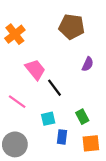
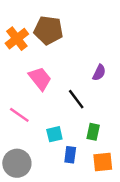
brown pentagon: (72, 27) -> (48, 30), moved
black line: (54, 88) -> (76, 99), moved
green rectangle: (82, 117) -> (93, 132), turned 40

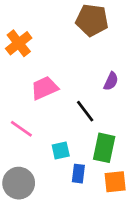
brown pentagon: (48, 30) -> (92, 20), moved
pink trapezoid: (40, 79) -> (44, 88), turned -75
green rectangle: (93, 132) -> (104, 148), size x1.5

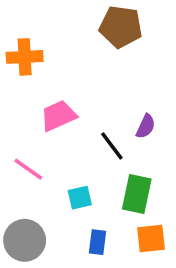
orange cross: (19, 43) -> (25, 57), turned 35
purple semicircle: (111, 81) -> (146, 126), moved
blue rectangle: (78, 174) -> (98, 242), moved

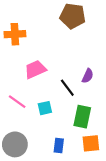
cyan square: (80, 198) -> (45, 108), moved

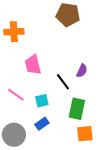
pink trapezoid: (35, 69) -> (33, 65), turned -80
blue rectangle: (59, 145) -> (42, 124), moved, turned 48

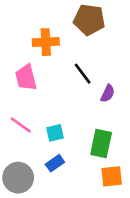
orange cross: (14, 32) -> (46, 42), moved
pink trapezoid: (33, 65) -> (26, 78), moved
black line: (63, 82) -> (83, 74), moved

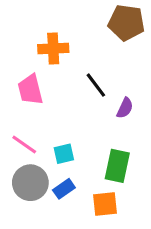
brown pentagon: (89, 20) -> (126, 23), moved
orange square: (112, 176) -> (105, 204), moved
gray circle: (18, 178) -> (30, 183), moved

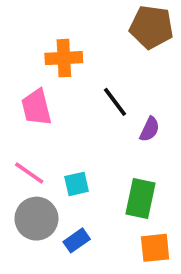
blue rectangle: (64, 189) -> (77, 240), moved
orange square: (105, 204) -> (155, 248), moved

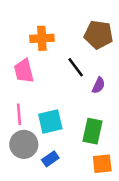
brown pentagon: (151, 27) -> (99, 35), moved
pink line: (29, 173) -> (19, 114), turned 50
cyan square: (77, 184) -> (50, 121), size x1.5

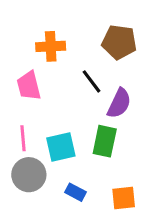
purple semicircle: (99, 85) -> (119, 103), size x1.5
green rectangle: (93, 131) -> (105, 141), moved
blue rectangle: (50, 159) -> (75, 192), moved, turned 63

